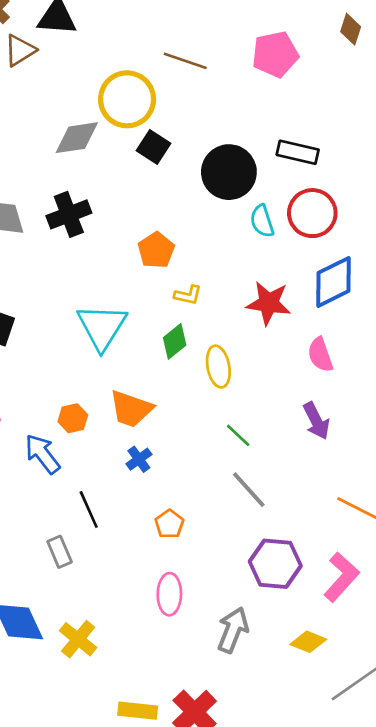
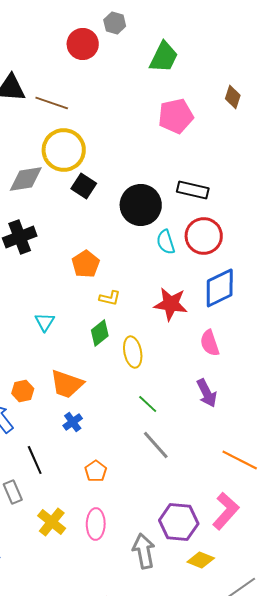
brown line: (185, 61) -> (52, 103), moved
cyan triangle: (102, 327) -> (45, 322), size x0.5
purple hexagon: (275, 564) -> (179, 522), moved
gray arrow: (233, 630) -> (144, 551), turned -32
yellow cross: (78, 639) -> (52, 522), moved

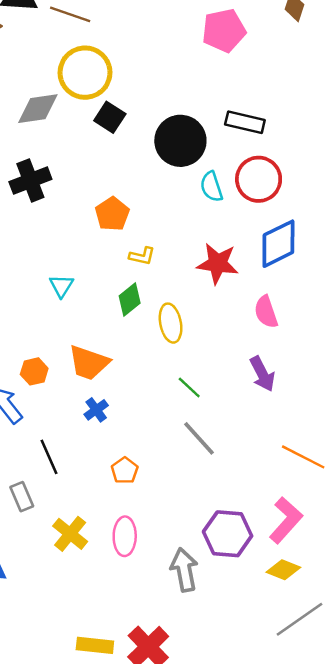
yellow diamond: (201, 560) -> (283, 570), moved

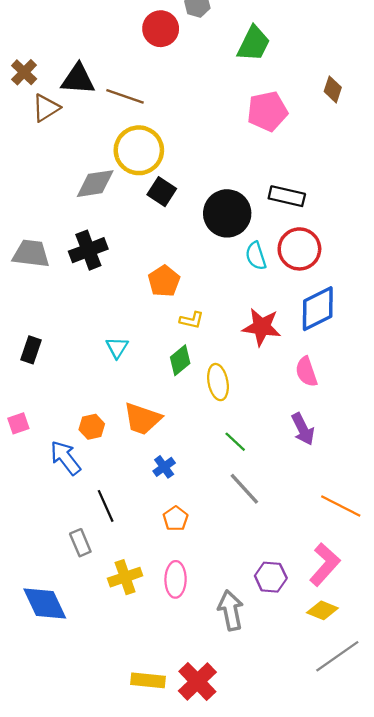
blue cross: (96, 410) -> (164, 467), moved
yellow cross: (70, 534) -> (125, 577), turned 32
purple hexagon: (228, 534) -> (271, 577), size x0.7

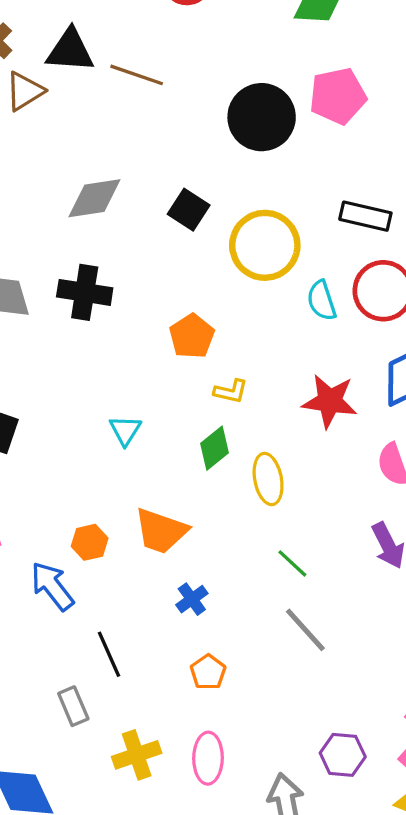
yellow circle: (139, 150) -> (265, 245), moved
black circle: (227, 213) -> (262, 117), moved
black cross: (88, 250) -> (85, 292), turned 30

